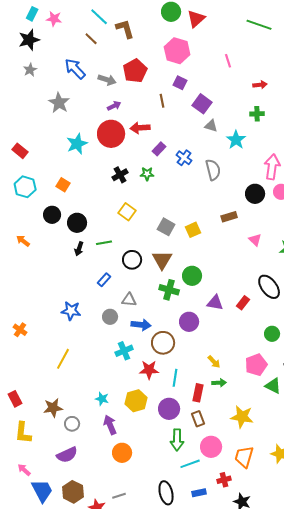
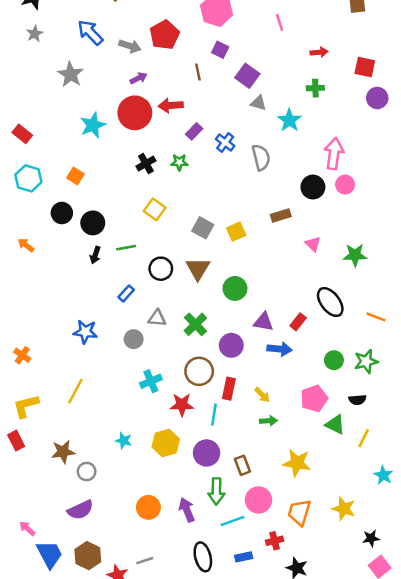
green cross: (169, 290) -> (195, 324), moved, turned 30
blue arrow: (141, 325) -> (280, 349), moved
red rectangle: (198, 393) -> (229, 389), moved
purple arrow: (110, 425) -> (187, 510), moved
yellow L-shape: (23, 433) -> (26, 406), moved, turned 70

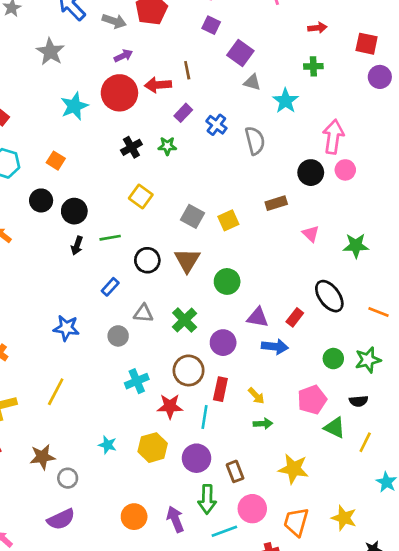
brown line: (198, 72) -> (187, 70), moved

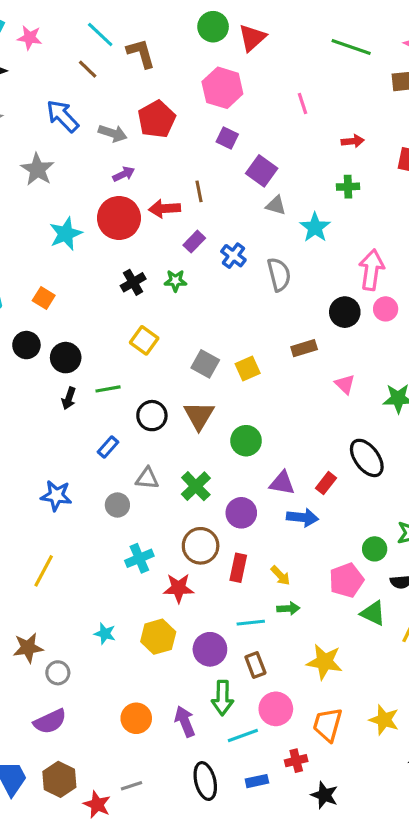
green circle: (333, 359) -> (375, 549), moved
cyan line: (204, 417) -> (251, 623), moved, turned 75

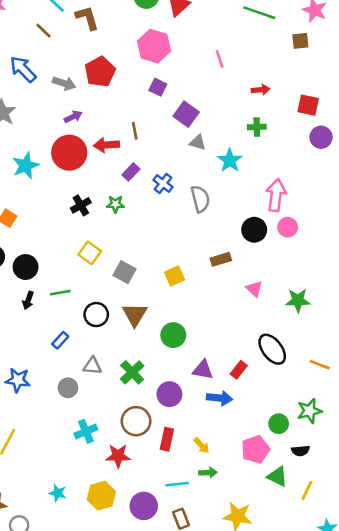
gray square: (205, 364) -> (124, 272), moved

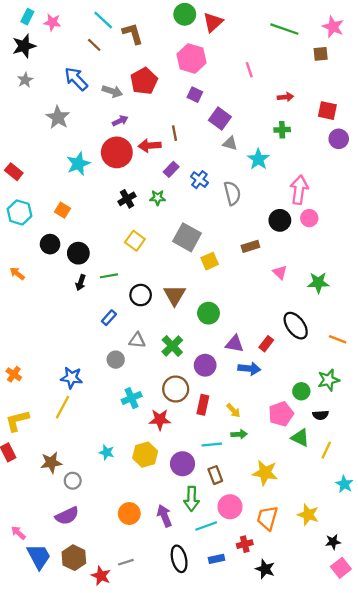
gray square: (124, 272) -> (187, 237), moved, size x1.4
blue star: (18, 380) -> (72, 378), moved

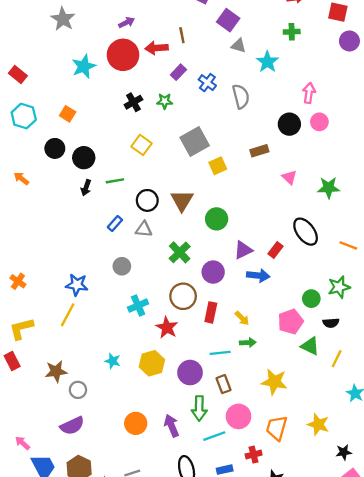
pink arrow: (299, 190) -> (309, 93), size x0.7
gray square: (187, 237) -> (195, 141), turned 32
gray triangle: (137, 340) -> (144, 229), moved
purple triangle: (235, 344) -> (243, 250), turned -36
red star: (160, 420) -> (167, 327), turned 30

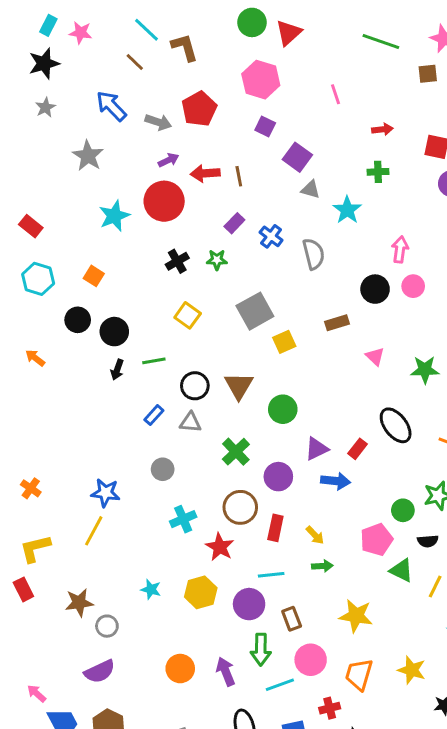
red arrow: (157, 48) -> (205, 173), moved
cyan line: (220, 353) -> (271, 575), moved

